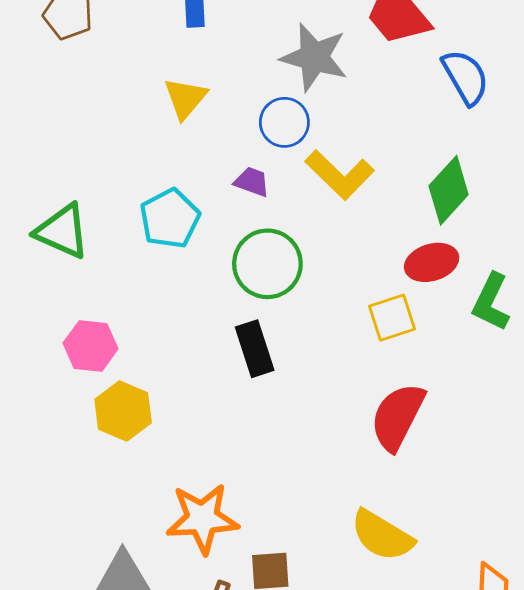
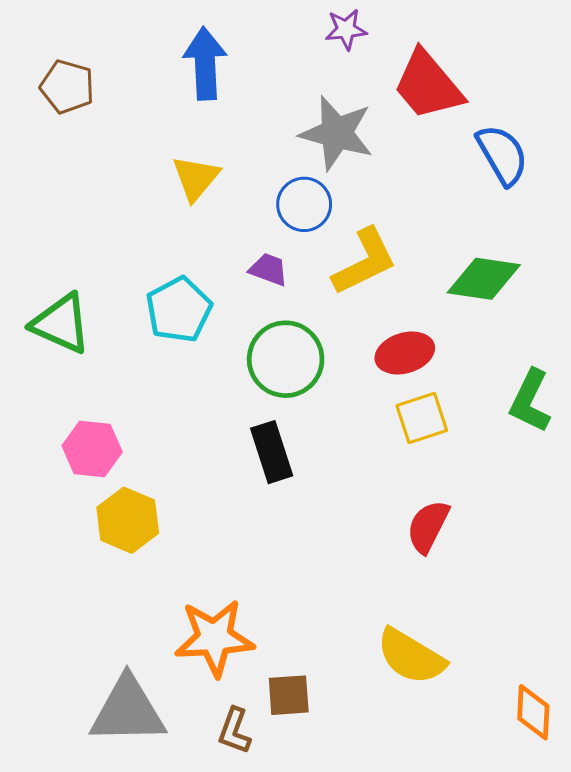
yellow L-shape: (340, 175) -> (365, 262), turned -70
green diamond: (449, 190) -> (484, 279), turned 56
red ellipse: (432, 262) -> (405, 353), moved
red semicircle: (398, 417) -> (428, 526), size x0.7

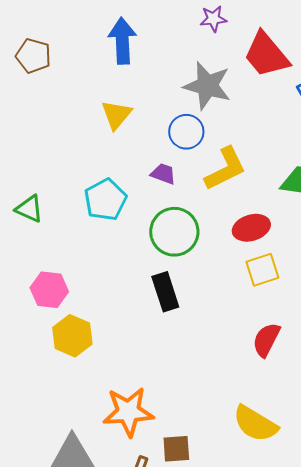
green triangle: (61, 324) -> (29, 209), size x0.7

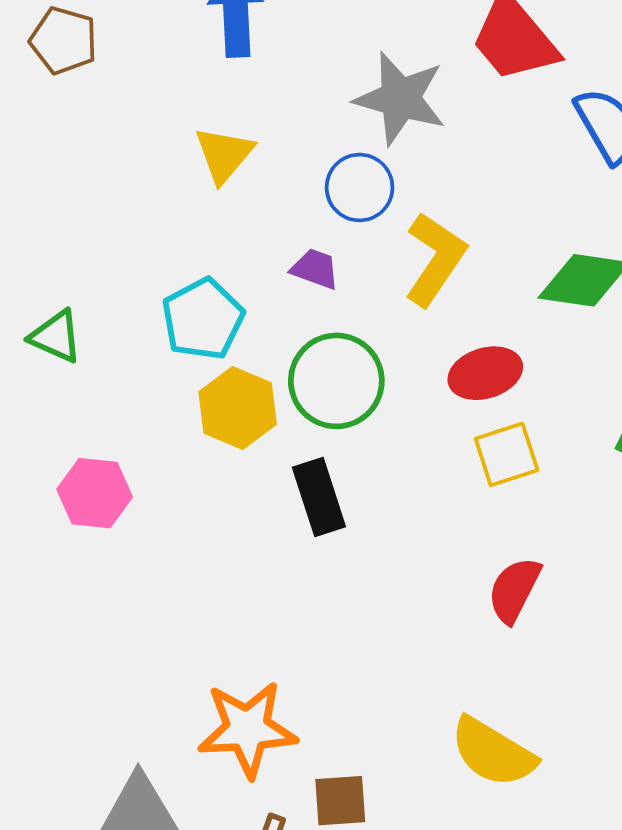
yellow L-shape: (225, 169) -> (435, 259), turned -30
yellow hexagon: (72, 336) -> (238, 408), moved

